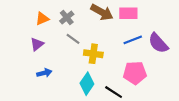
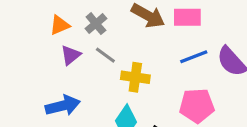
purple triangle: (37, 44) -> (71, 55), moved
blue arrow: (44, 73) -> (63, 106), size x1.5

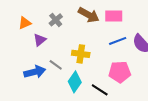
orange triangle: (60, 25) -> (25, 23), moved
gray line: (105, 55) -> (56, 65), moved

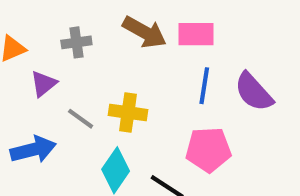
gray cross: (56, 20) -> (76, 42), turned 32
blue line: (118, 41) -> (204, 86), turned -60
gray line: (56, 65) -> (81, 119), moved

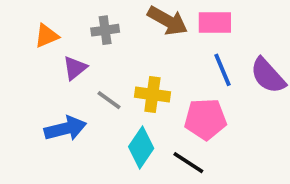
blue line: (204, 86) -> (222, 70), turned -32
pink pentagon: (208, 150) -> (205, 119), moved

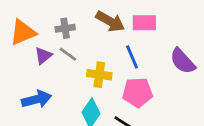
orange triangle: (46, 36) -> (23, 32), size x1.5
blue line: (222, 70) -> (132, 57), moved
gray line: (109, 100) -> (68, 54), moved

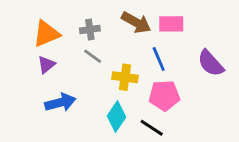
purple triangle: (43, 56) -> (46, 65), moved

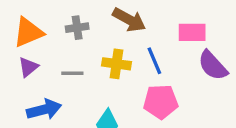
pink rectangle: (171, 24) -> (192, 32), moved
gray line: (93, 56) -> (72, 73), moved, turned -36
yellow cross: (125, 77) -> (117, 64), moved

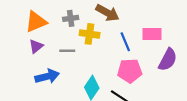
pink rectangle: (192, 32) -> (152, 34), moved
yellow cross: (117, 64) -> (90, 34), moved
purple semicircle: (213, 65) -> (168, 60), moved, turned -110

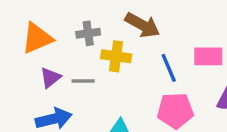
purple triangle: (36, 46) -> (50, 78), moved

